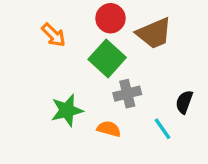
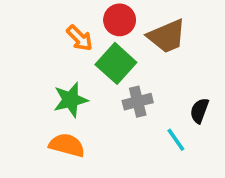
orange arrow: (54, 35) -> (80, 38), moved
green star: (67, 110) -> (71, 100), moved
orange semicircle: (109, 129) -> (67, 145), moved, size x1.4

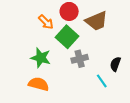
green star: (71, 100) -> (41, 58), turned 30

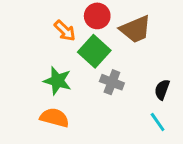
gray cross: (80, 59) -> (112, 82), turned 35
cyan line: (102, 81) -> (158, 122), moved

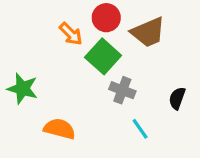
green star: (57, 81) -> (23, 89), moved
cyan line: (158, 122) -> (140, 129), moved

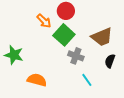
brown trapezoid: (148, 32) -> (102, 37), moved

